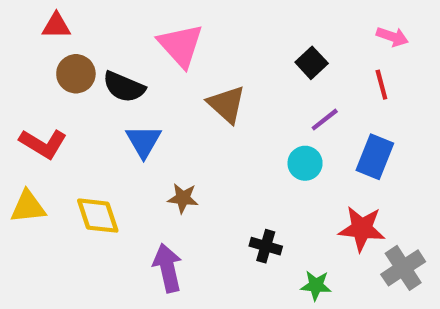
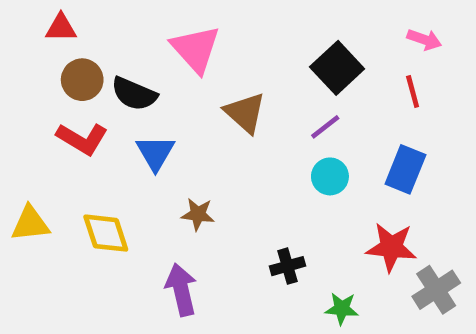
black square: (312, 63) -> (337, 68), size x1.5
purple line: (325, 120) -> (325, 127), moved
red L-shape: (43, 144) -> (82, 139), moved
black cross: (266, 246) -> (287, 266), turned -32

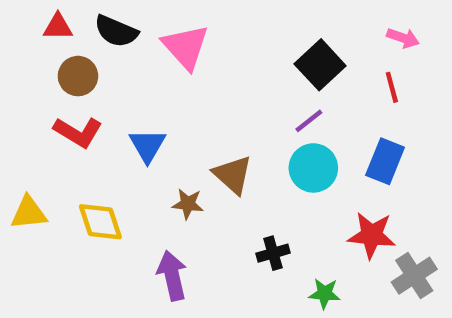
black semicircle: (134, 94) -> (116, 31), moved
brown triangle: (245, 113) -> (233, 175), moved
cyan circle: (330, 176) -> (313, 168), size x1.4

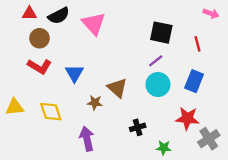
black semicircle: (116, 31) -> (59, 16), turned -50
pink arrow: (403, 38) -> (211, 13), moved
black square: (320, 65) -> (161, 33), turned -35

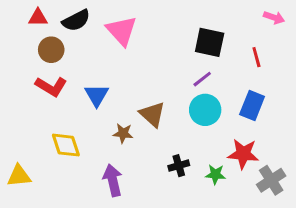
yellow triangle: (15, 107) -> (19, 176), moved
green star: (164, 148) -> (215, 174), moved

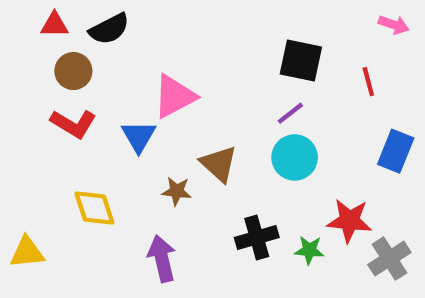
pink triangle: (122, 31) -> (175, 96), moved, turned 44
blue rectangle: (252, 105) -> (396, 151), moved
black cross: (179, 166) -> (257, 237), size x1.4

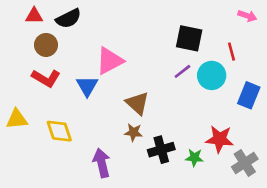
cyan circle: (295, 157) -> (212, 75), moved
brown star: (177, 191) -> (133, 132), moved
yellow triangle: (27, 252) -> (17, 119), moved

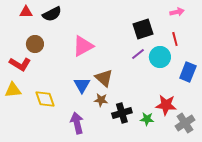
pink arrow: (247, 16) -> (177, 12), moved, turned -32
black square: (189, 38) -> (143, 29), turned -30
brown circle: (46, 45) -> (35, 44), moved
red L-shape: (46, 78) -> (20, 64), moved
blue triangle: (87, 86) -> (82, 85), moved

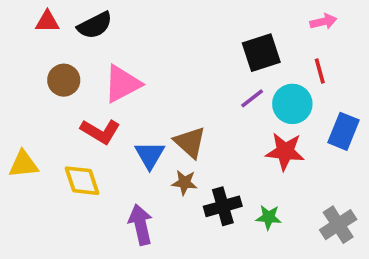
pink triangle: (83, 46) -> (122, 84), moved
red L-shape: (20, 64) -> (100, 131), moved
red star: (166, 105) -> (285, 151), moved

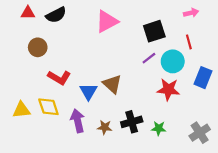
pink triangle: (122, 84) -> (107, 21), moved
yellow triangle: (24, 164) -> (21, 110), moved
brown star: (184, 183) -> (105, 127), moved
purple arrow: (141, 225) -> (78, 121), moved

